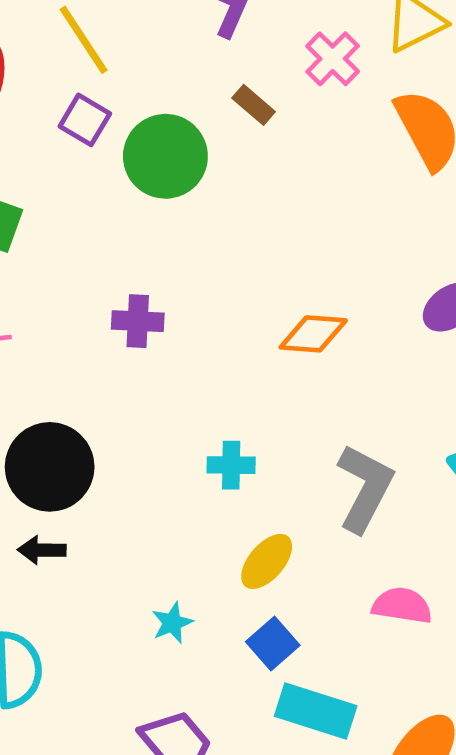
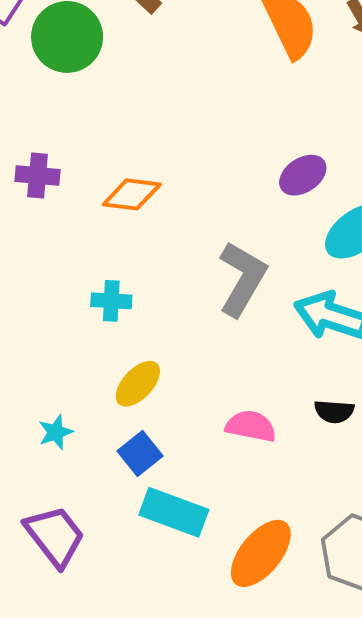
orange diamond: (313, 334) -> (132, 194), moved
gray L-shape: (365, 488) -> (242, 279), moved

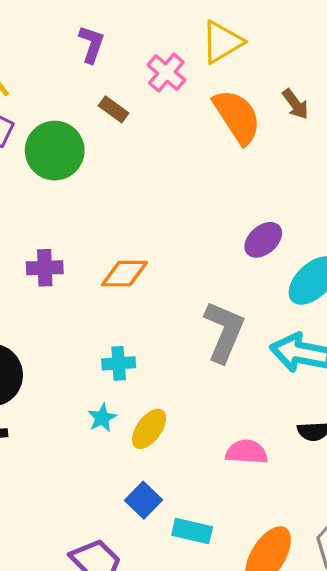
cyan star: (56, 432) -> (102, 418), moved
blue square: (140, 453) -> (144, 500), moved
cyan rectangle: (174, 512) -> (192, 531), size x0.7

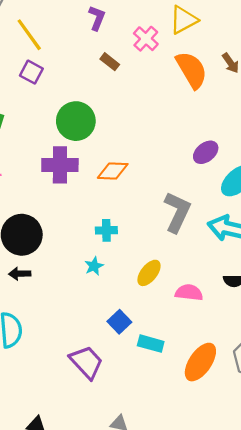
green circle: (55, 151) -> (76, 121), moved
purple cross: (45, 268) -> (60, 165), size x1.5
yellow ellipse: (149, 429) -> (149, 273), moved

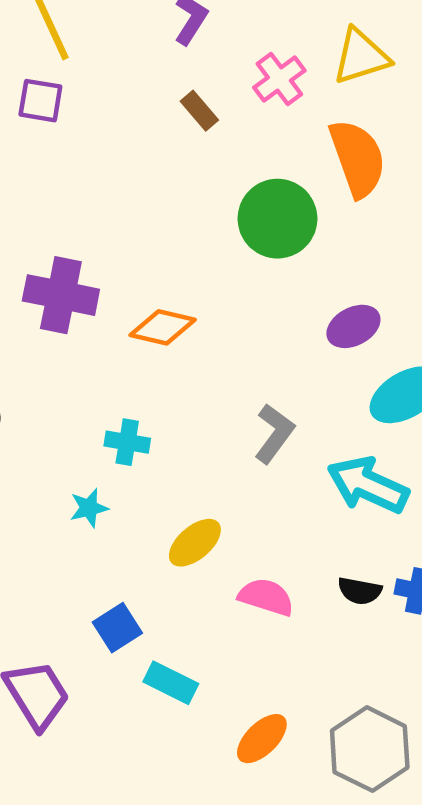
purple square: (31, 72) -> (40, 101), turned -30
green circle: (76, 121) -> (277, 219), moved
gray L-shape: (177, 212) -> (274, 433), size x0.7
orange ellipse: (200, 362) -> (262, 739), size x0.7

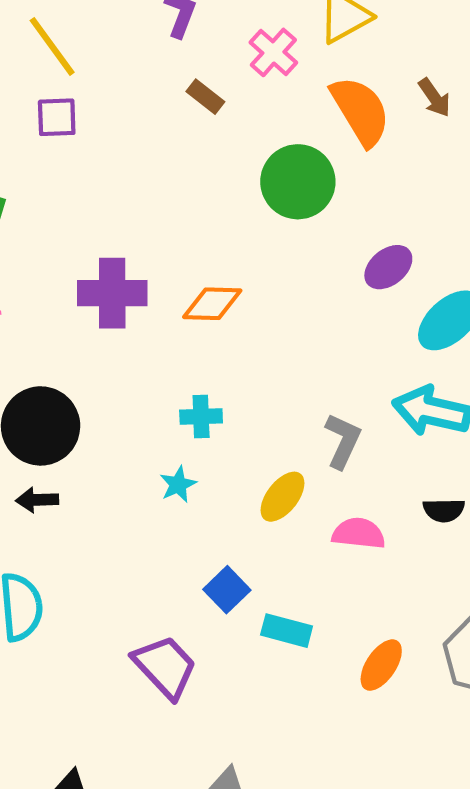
gray L-shape: (274, 433) -> (343, 441), moved

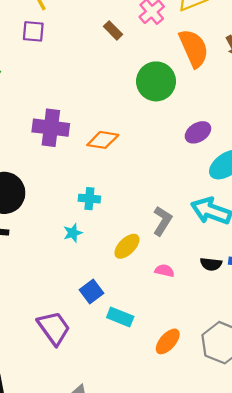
pink semicircle: (358, 533) -> (165, 271), size x0.7

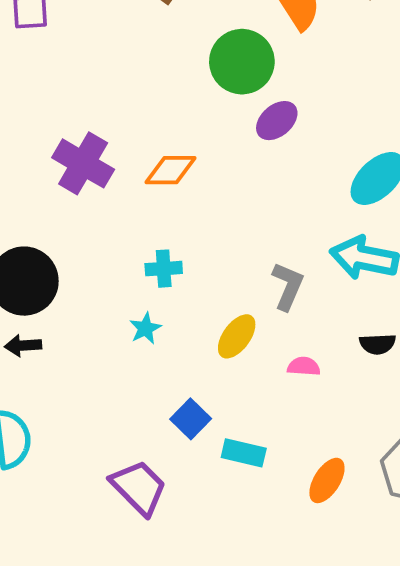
purple cross: (51, 128) -> (83, 163), turned 32
purple ellipse: (198, 132) -> (277, 121), moved

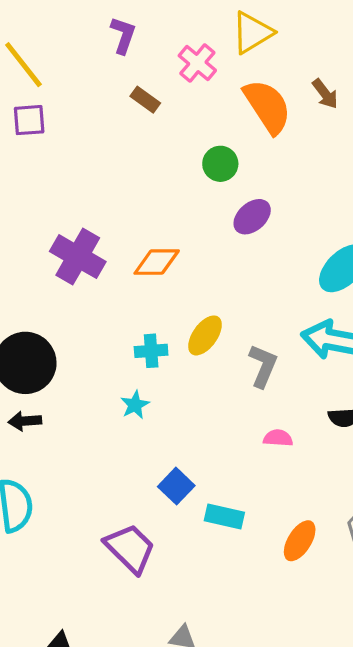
green circle: (242, 62) -> (220, 164), size x0.6
yellow ellipse: (237, 336) -> (205, 335), moved

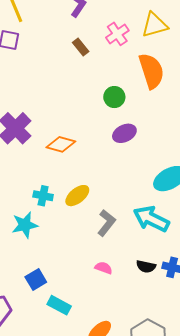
cyan star: (135, 405) -> (25, 225), size x1.5

